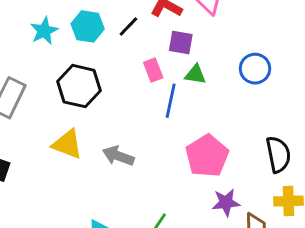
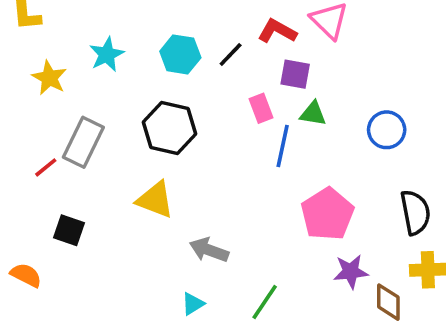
cyan star: (44, 31) -> (107, 54), moved
blue circle: (255, 69) -> (387, 130), moved
gray arrow: (118, 156) -> (209, 250), moved

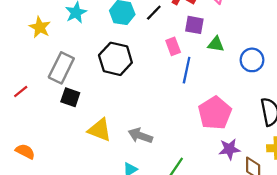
green triangle: (313, 114) -> (216, 44), moved
red line: (46, 167) -> (21, 92), moved
yellow triangle: (155, 200) -> (100, 130), moved
black square: (69, 230) -> (70, 97), moved

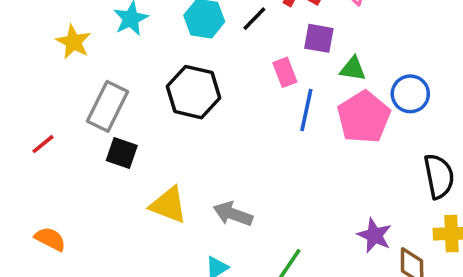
pink pentagon: (215, 113) -> (364, 117), moved
purple star: (229, 149) -> (374, 235), turned 30

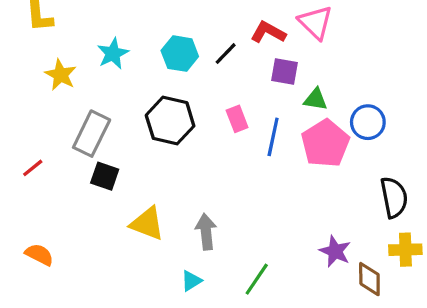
pink rectangle: (285, 72) -> (237, 119), moved
gray arrow: (233, 214) -> (206, 232), turned 64

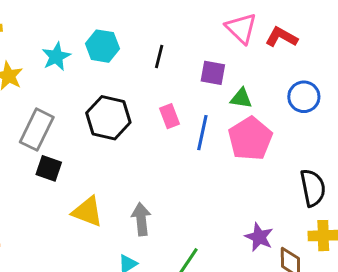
red L-shape: (268, 32) -> (281, 37), moved
cyan hexagon: (180, 54) -> (102, 46), moved
black line: (226, 54) -> (159, 57), turned -30
blue circle: (368, 122) -> (304, 97), moved

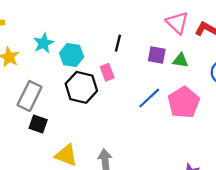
cyan hexagon: (102, 46) -> (72, 55), moved
green triangle: (241, 98) -> (180, 60), moved
pink rectangle: (170, 116) -> (107, 72), moved
blue line: (202, 133) -> (149, 98), turned 35

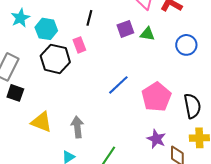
purple square: (157, 55) -> (125, 29), turned -30
blue line: (149, 98) -> (118, 85), moved
pink pentagon: (184, 102) -> (156, 97), moved

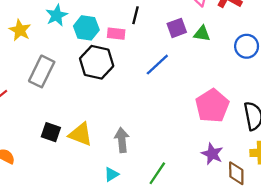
pink rectangle: (79, 45) -> (116, 34), moved, turned -63
blue line: (118, 85) -> (157, 65), moved
black square: (15, 93) -> (51, 132), moved

